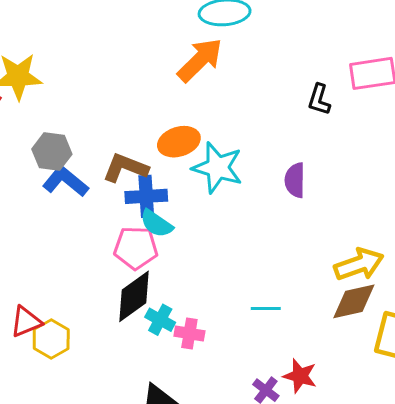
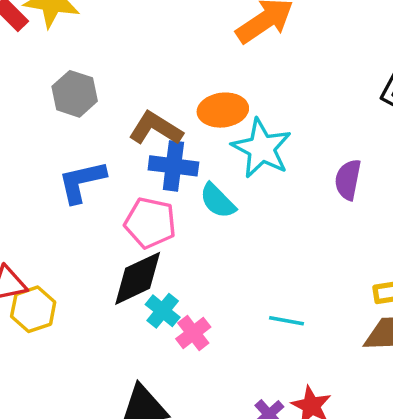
blue L-shape: (65, 181) -> (82, 182), moved, turned -63
cyan semicircle: (156, 224) -> (218, 201), moved
pink cross: (189, 334) -> (193, 333), turned 32

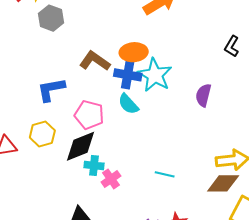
gray hexagon: (75, 94) -> (51, 18), moved
blue cross: (173, 166) -> (128, 75), moved
yellow hexagon: (33, 309) -> (42, 134), moved
cyan cross: (163, 311) -> (94, 165), turned -36

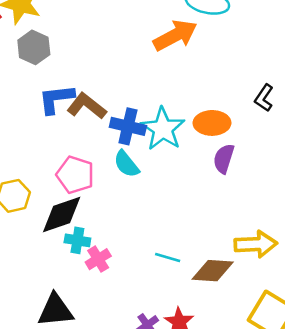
orange ellipse: (134, 52) -> (212, 123), moved
blue L-shape: (51, 89) -> (56, 99), moved
brown diamond: (223, 183) -> (213, 271), moved

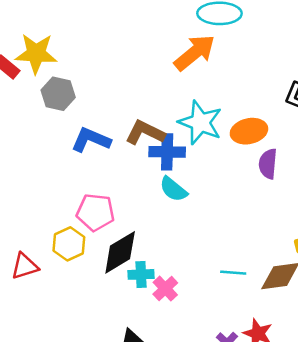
blue L-shape: (56, 99) -> (91, 140), turned 42
brown L-shape: (87, 106) -> (145, 132), moved
cyan star: (163, 129) -> (200, 122), moved
pink pentagon: (75, 175) -> (95, 212), moved

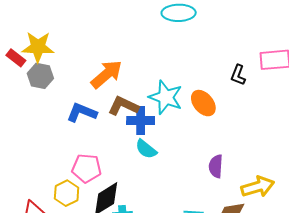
orange arrow: (195, 53) -> (107, 74), moved
gray hexagon: (58, 94) -> (40, 76), moved
orange ellipse: (249, 131) -> (203, 103), turned 64
purple semicircle: (268, 164) -> (216, 166), moved

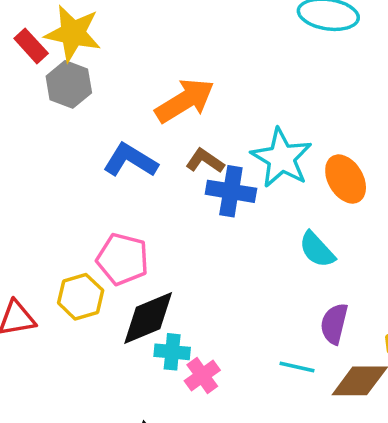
brown L-shape: (123, 106) -> (205, 161), size x0.7
cyan semicircle: (146, 149) -> (317, 250), moved
purple semicircle: (216, 166) -> (334, 324), moved

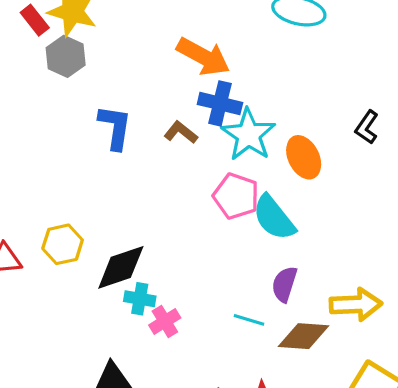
orange arrow: (185, 101) -> (203, 57), moved, turned 56
blue L-shape: (130, 160) -> (115, 127), turned 63
blue cross: (231, 191) -> (220, 103), moved
cyan semicircle: (317, 250) -> (274, 218), size x1.4
pink pentagon: (123, 259) -> (236, 196), moved

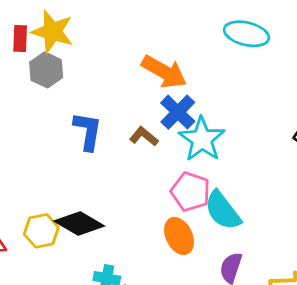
red rectangle: (35, 20) -> (20, 38), turned 40
blue cross: (220, 103) -> (178, 112), turned 30
orange ellipse: (304, 157) -> (179, 236), moved
black diamond: (121, 267) -> (79, 224), moved, turned 48

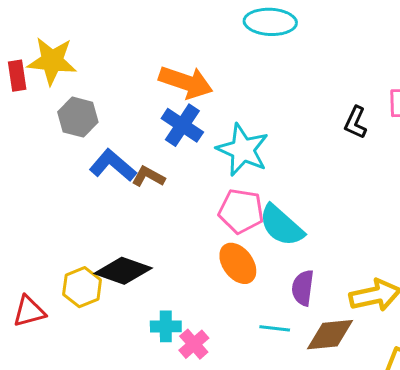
gray hexagon: (46, 70) -> (78, 117), moved
blue cross: (178, 112) -> (182, 125), moved
blue L-shape: (88, 131) -> (113, 165), turned -48
brown L-shape: (144, 136) -> (148, 177), moved

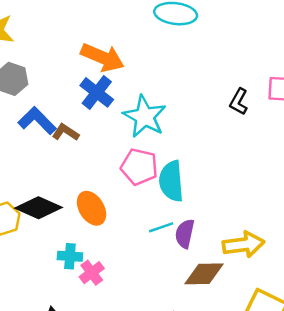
cyan semicircle: (281, 226) -> (171, 181), turned 39
orange ellipse: (238, 263) -> (92, 208), moved
cyan line: (275, 328) -> (161, 227), moved, turned -30

